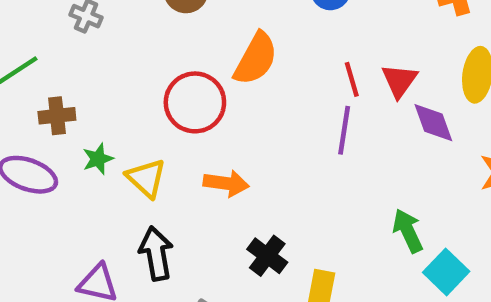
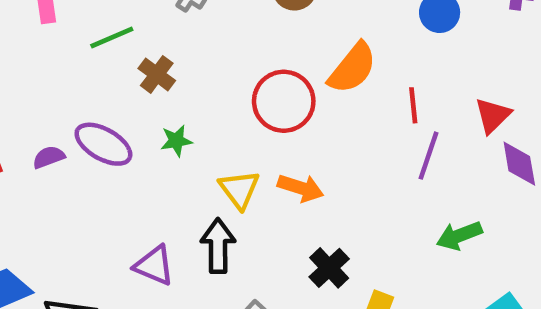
red line: (352, 79) -> (413, 105), moved
brown cross: (57, 116) -> (157, 74), moved, turned 33
yellow triangle: (146, 178) -> (239, 189), moved
green arrow: (408, 231) -> (459, 236), moved, turned -96

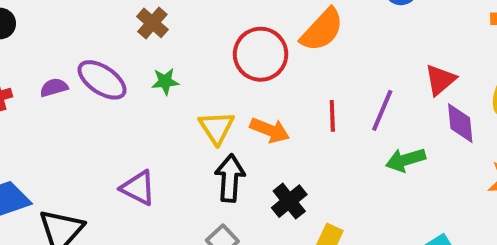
red line: (413, 105) -> (332, 116), moved
green arrow: (459, 236) -> (406, 160), moved
black arrow: (218, 246) -> (230, 178), moved

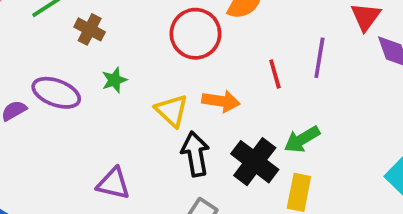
green arrow: (406, 160) -> (302, 139), moved
black cross: (289, 201) -> (255, 162), size x1.4

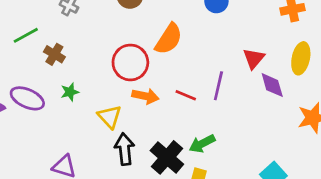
red line: (275, 74) -> (186, 95), turned -55
orange arrow: (221, 101) -> (145, 96), moved

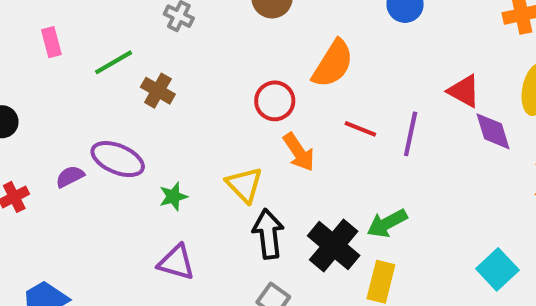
red triangle: (254, 58) -> (464, 91), turned -40
red circle: (130, 62) -> (275, 101), size x0.7
green star: (70, 92) -> (173, 197), moved
red line: (186, 95) -> (360, 129), moved
orange arrow: (145, 96) -> (299, 152), turned 45

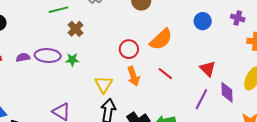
red triangle: (464, 91) -> (208, 69), moved
purple line: (411, 134) -> (201, 99), moved
purple ellipse: (118, 159) -> (48, 56), turned -35
green star: (173, 197) -> (72, 60), moved

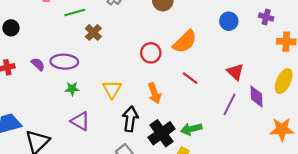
purple semicircle: (23, 57) -> (38, 64), turned 56
green star: (72, 60) -> (72, 89), moved
orange arrow: (133, 76) -> (155, 93), moved
yellow triangle: (104, 84) -> (112, 89), moved

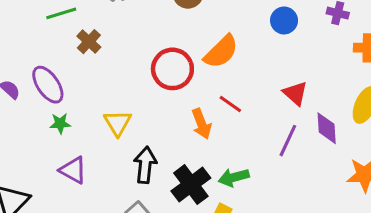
red circle: (151, 53) -> (172, 69), size x1.4
purple ellipse: (64, 62) -> (48, 85), turned 55
orange arrow: (155, 93) -> (201, 124), moved

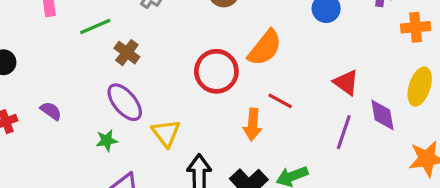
purple ellipse: (48, 85) -> (125, 102), moved
orange arrow: (201, 124) -> (253, 125), turned 32

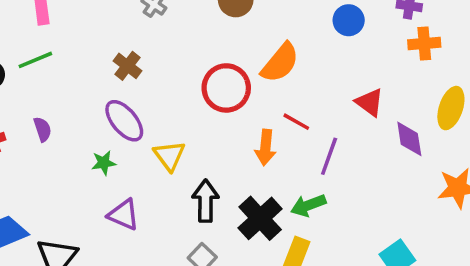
green line: (95, 27) -> (35, 60), moved
orange cross: (416, 27) -> (424, 43), moved
purple semicircle: (51, 111) -> (42, 129), turned 35
purple line: (344, 132) -> (329, 156), moved

